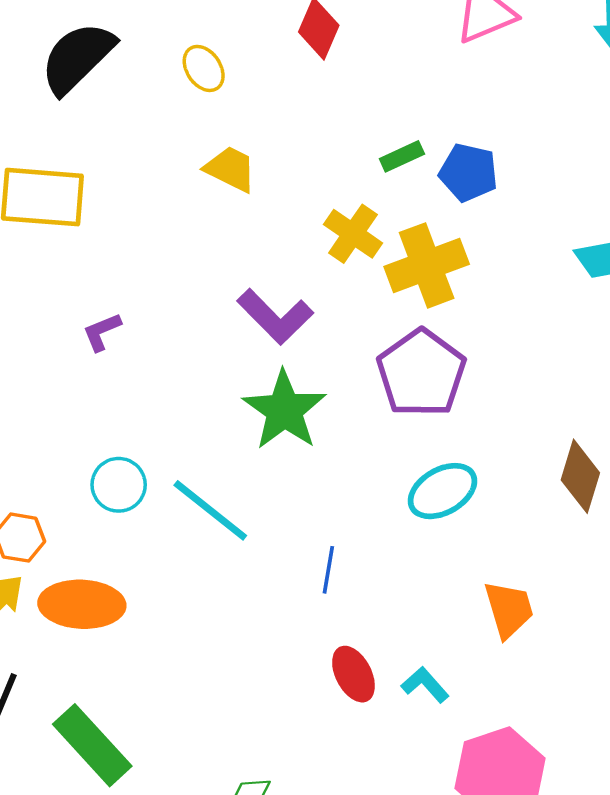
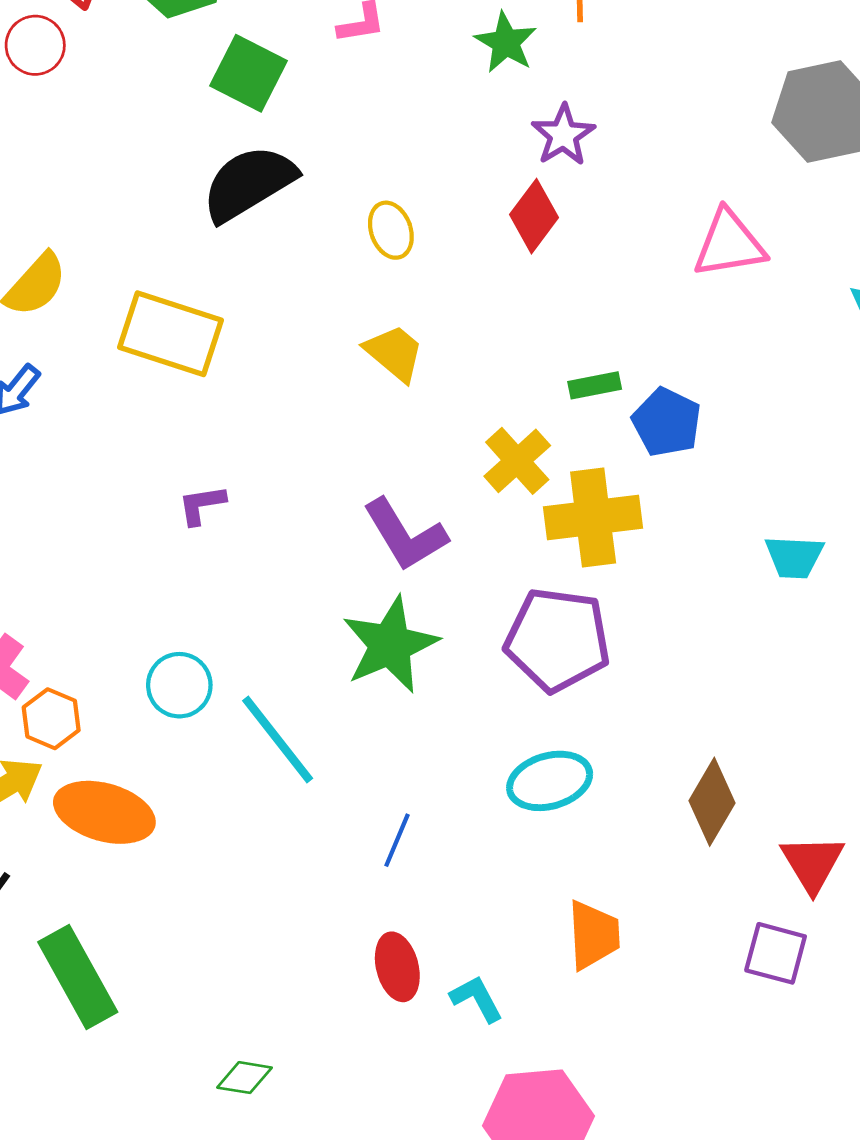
purple pentagon: (421, 373) -> (558, 640), turned 30

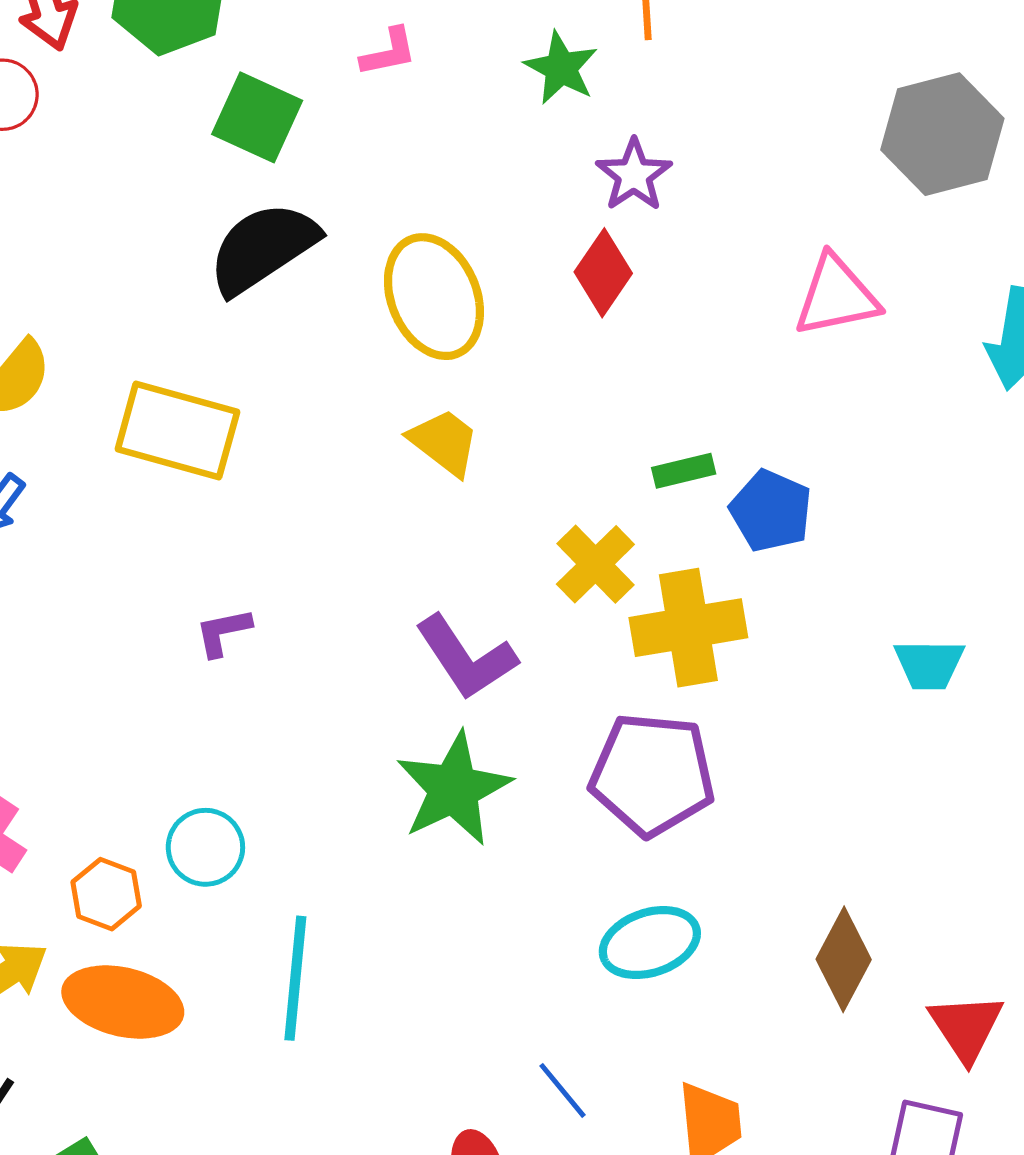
yellow ellipse: (391, 230) -> (434, 297), size x1.8
orange hexagon: (51, 719) -> (106, 894), moved
cyan line: (278, 740) -> (295, 978), moved, turned 46
blue line: (397, 840) -> (563, 1090), moved, turned -60

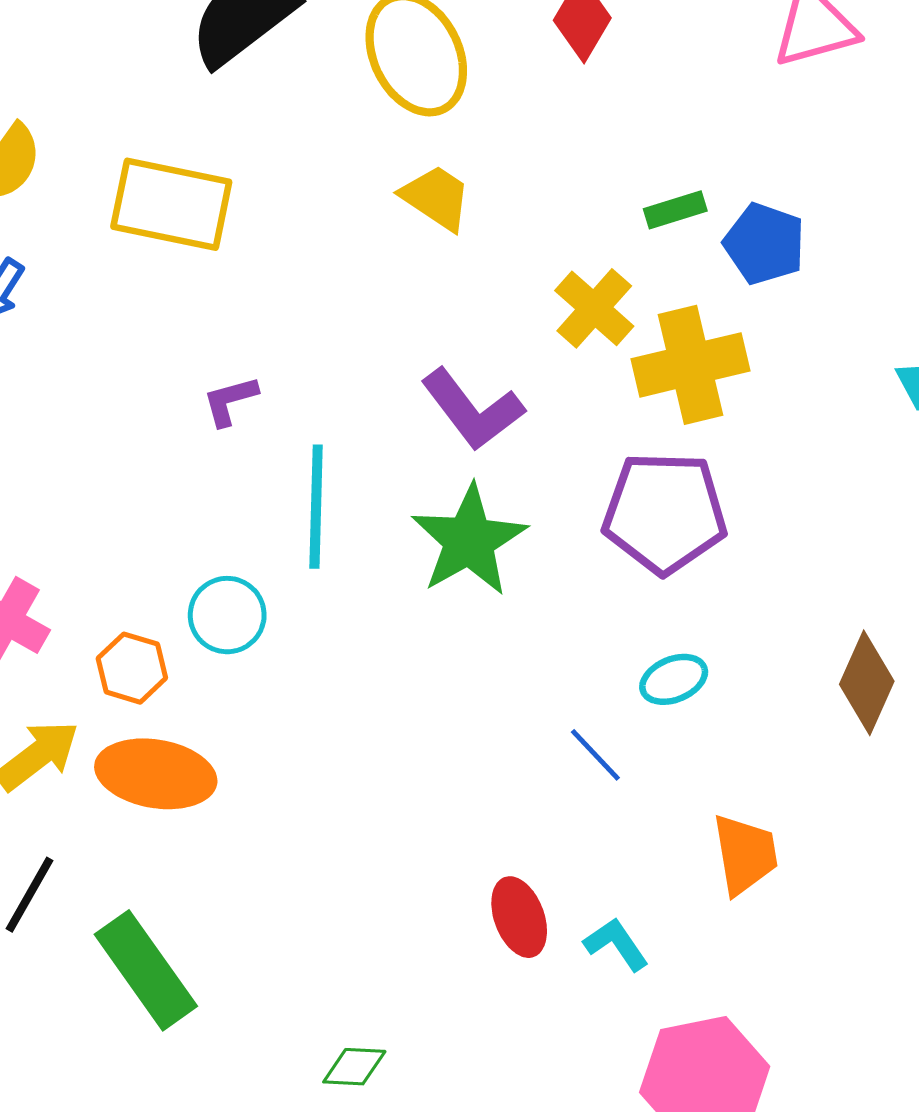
cyan ellipse: (650, 943) -> (674, 679), size x0.7
cyan line: (295, 978) -> (316, 507), moved
blue line: (563, 1090) -> (595, 755), moved

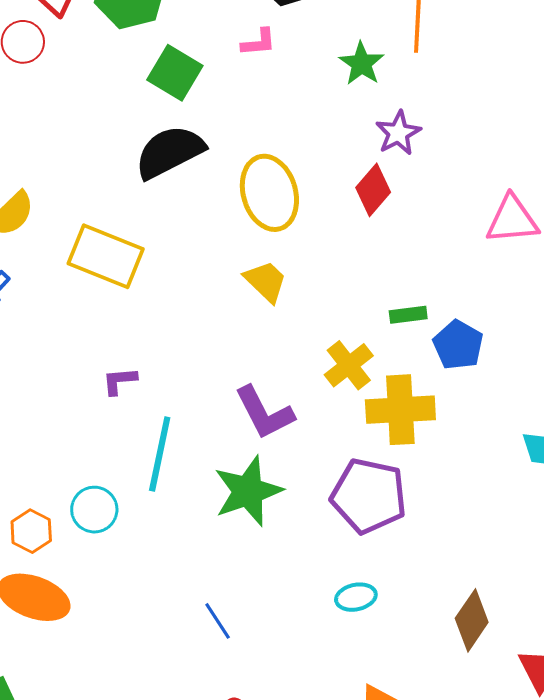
blue line: (595, 755) -> (218, 621), moved

